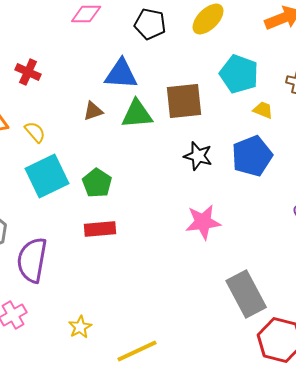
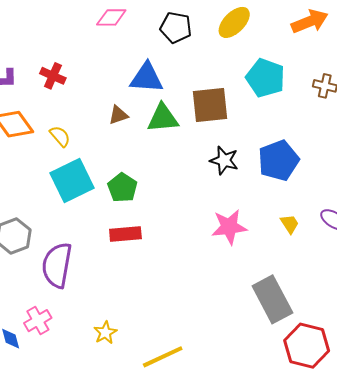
yellow trapezoid: (263, 110) -> (290, 224), moved, turned 35

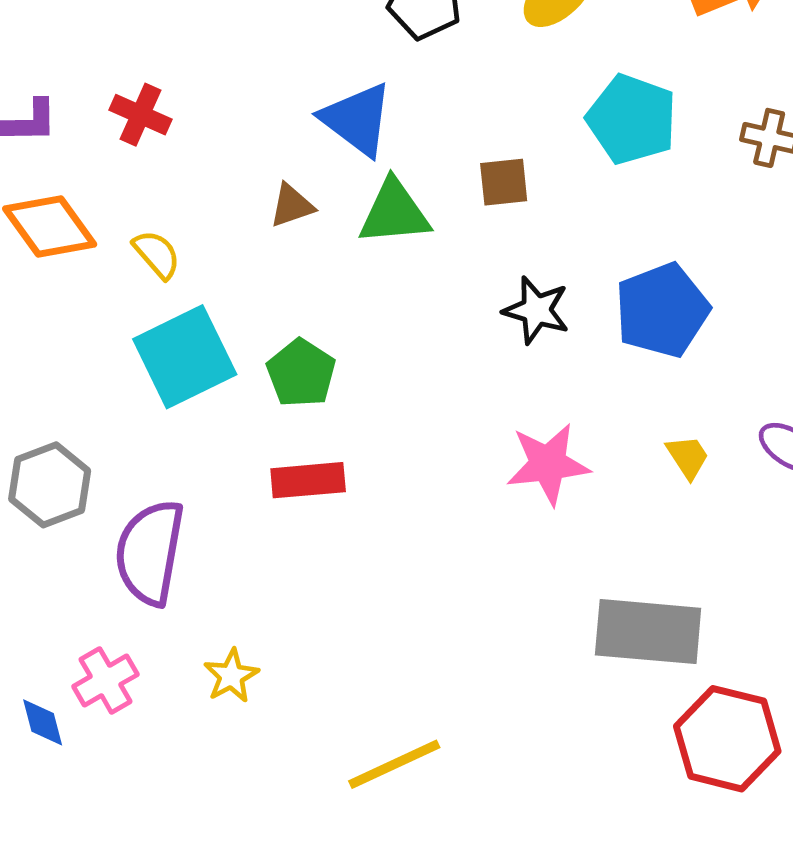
blue triangle: (147, 78) -> (357, 119), turned 33
brown square: (210, 105) -> (504, 182), size x0.6
gray rectangle: (272, 299) -> (648, 632), turned -57
yellow star: (105, 333) -> (231, 676), moved

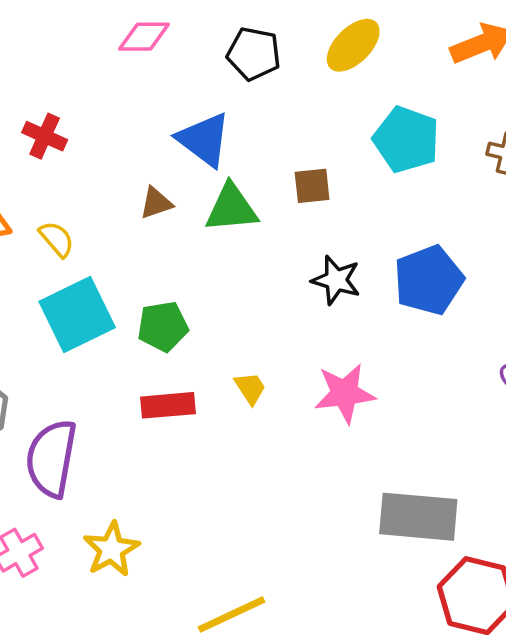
green pentagon: (301, 373) -> (163, 326), turned 30
yellow trapezoid: (688, 457) -> (250, 388), moved
yellow star: (231, 676) -> (111, 549), size x1.4

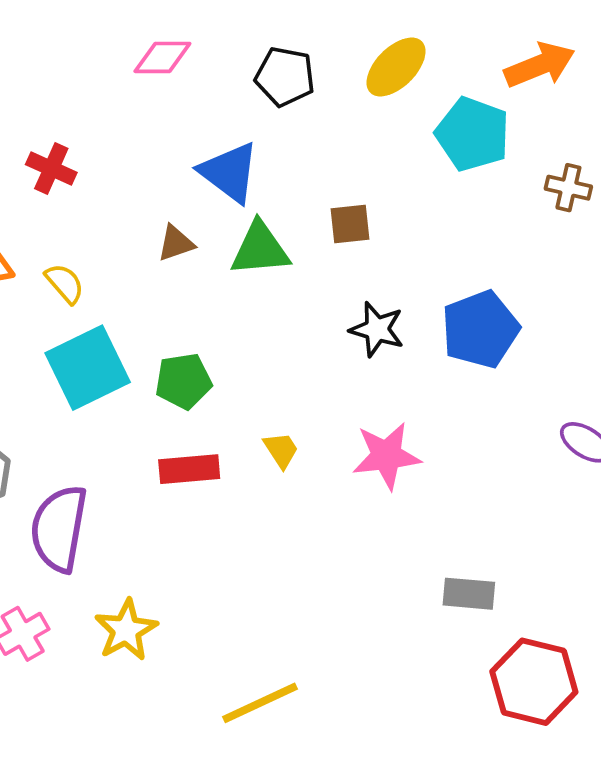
cyan pentagon: (406, 140) -> (473, 134), moved
gray rectangle: (418, 517) -> (469, 594), size x0.6

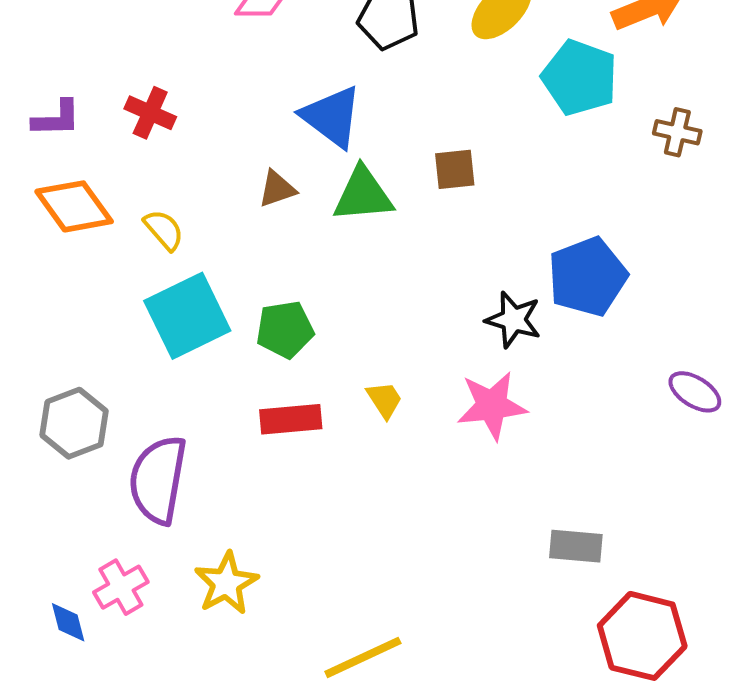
black star: (377, 329) -> (513, 320), moved

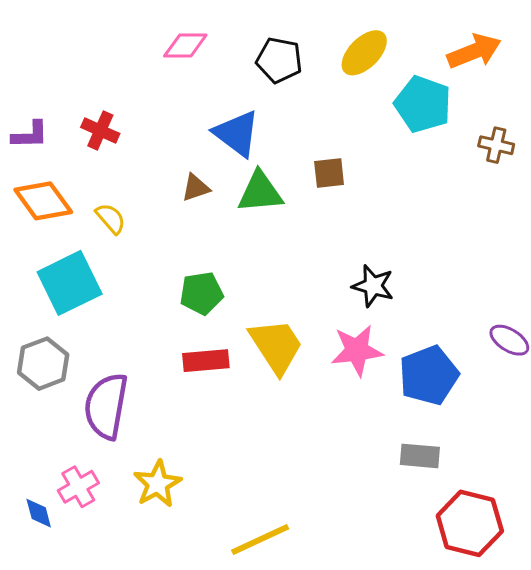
blue pentagon: (588, 277) -> (429, 375), moved
cyan square: (187, 316) -> (70, 283), moved
yellow trapezoid: (384, 400) -> (276, 346), size x2.0

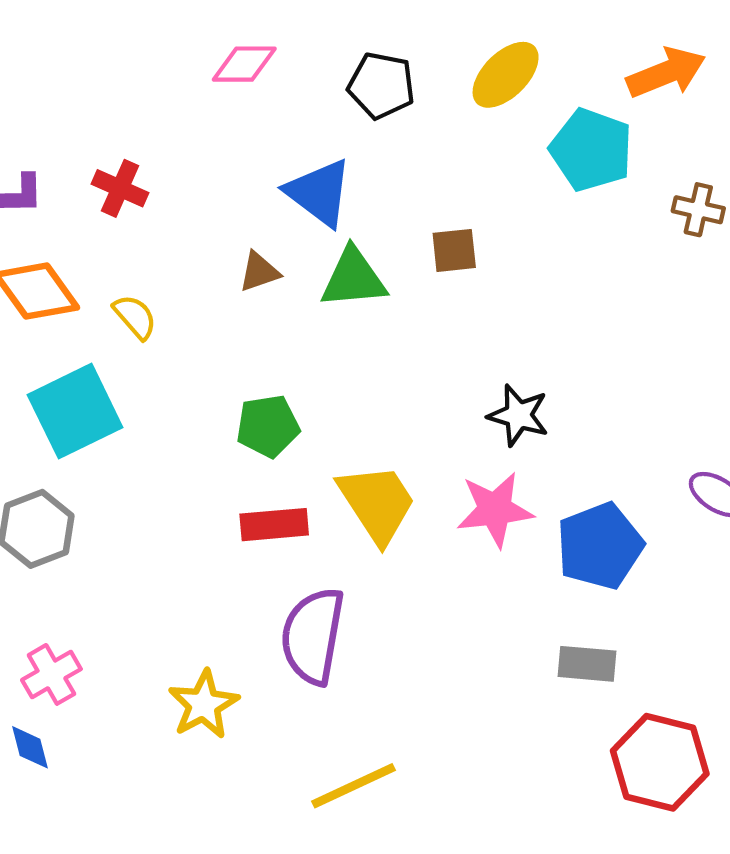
purple semicircle: (106, 406) -> (313, 636), moved
pink cross: (78, 487) -> (51, 674), moved

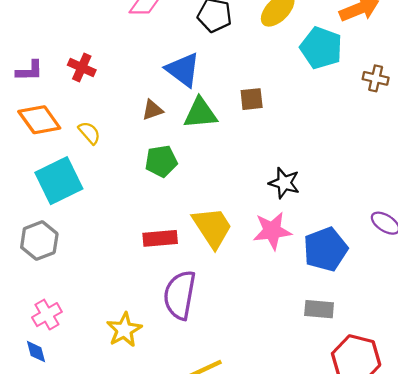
green pentagon: (268, 426) -> (161, 161), moved

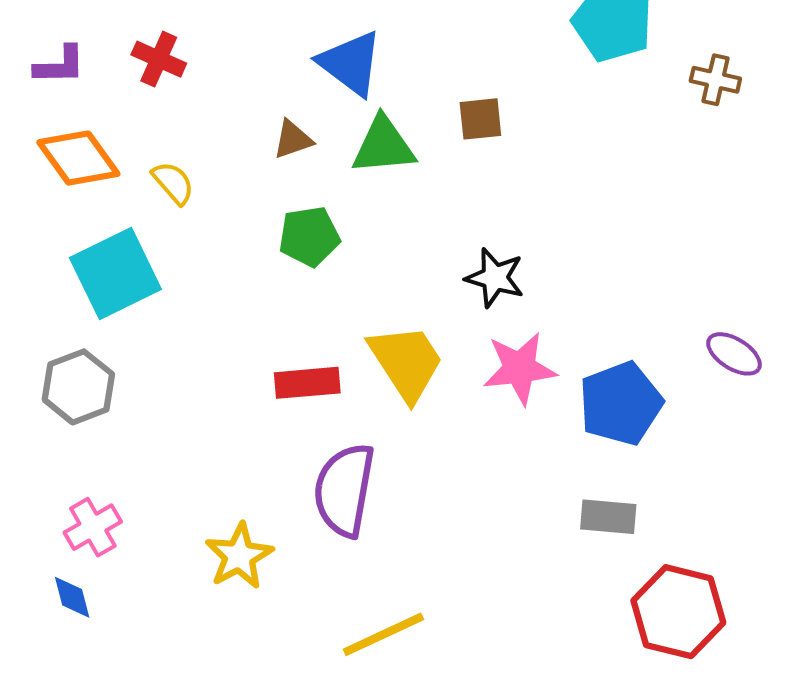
black star: (284, 183) -> (495, 278), moved

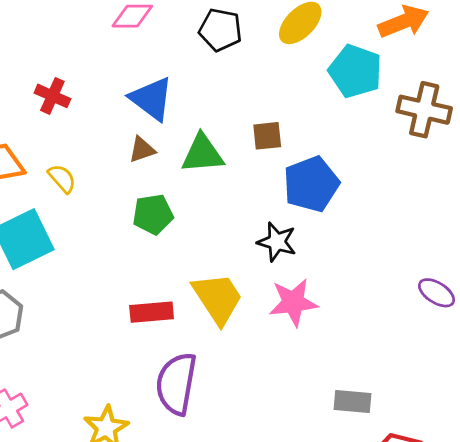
blue triangle: (351, 63) -> (152, 99), moved
brown cross: (715, 80) -> (424, 110), size x1.6
blue pentagon: (621, 403) -> (311, 184), moved

